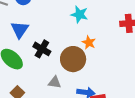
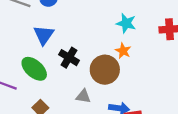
cyan star: (79, 14) -> (126, 23), moved

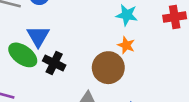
black cross: (69, 58) -> (54, 63), moved
green ellipse: (34, 69) -> (23, 55), moved

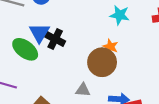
orange star: (126, 45) -> (111, 47), moved
black cross: (54, 63) -> (55, 39), moved

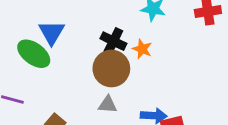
black cross: (55, 39) -> (113, 41), moved
brown circle: (102, 62) -> (111, 68), moved

